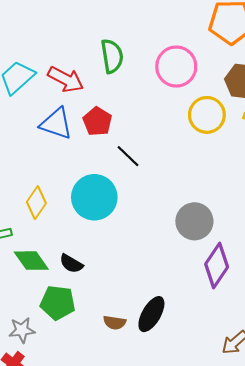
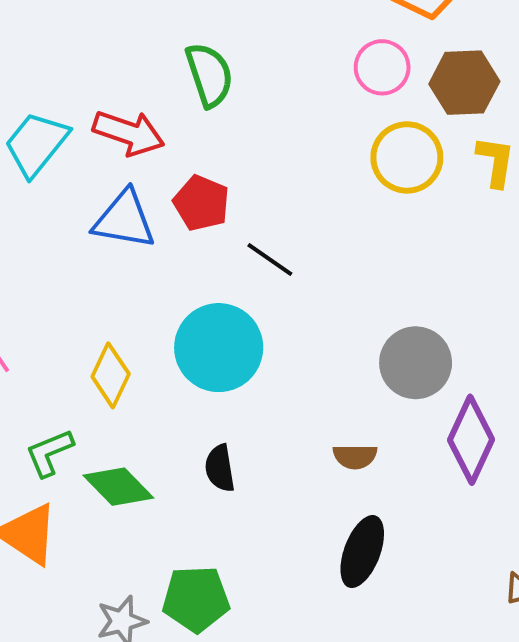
pink circle: (176, 67) -> (382, 67), moved, size x0.7
black semicircle: (71, 264) -> (220, 468), moved, turned 60
green pentagon: (58, 303) -> (196, 599), moved
brown semicircle: (115, 323) -> (355, 456), moved

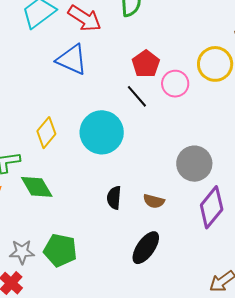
pink circle: (382, 67) -> (175, 84), moved
red pentagon: (201, 203) -> (146, 64), moved
black semicircle: (220, 468) -> (114, 198), moved

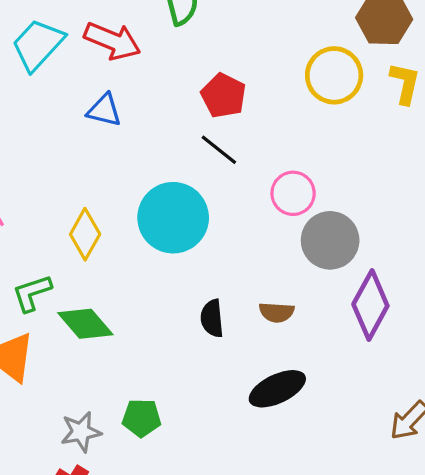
blue triangle: (72, 59) -> (104, 110), size x0.7
pink circle: (175, 84) -> (293, 193), moved
black ellipse: (146, 248) -> (277, 389), turned 40
green pentagon: (60, 250) -> (142, 418), size x0.7

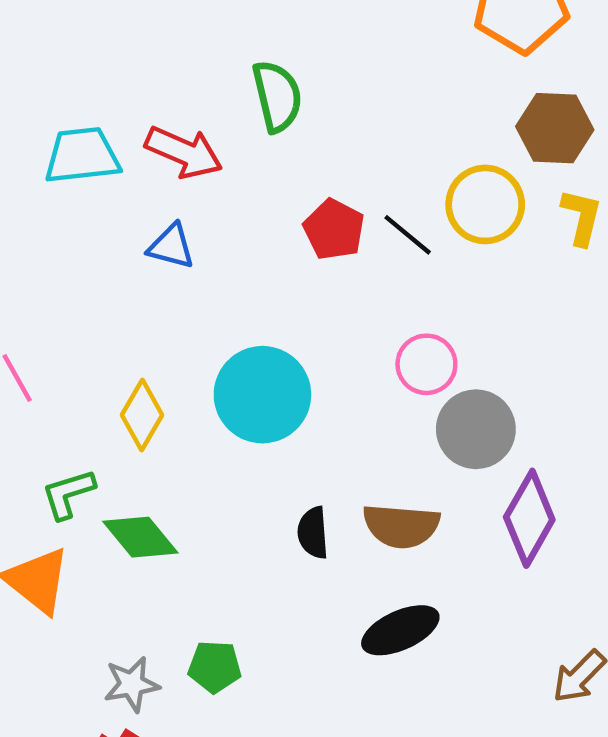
cyan trapezoid: (38, 45) -> (82, 156), turned 40
black line: (219, 150) -> (408, 235), moved
brown semicircle: (277, 312) -> (401, 526), size x1.6

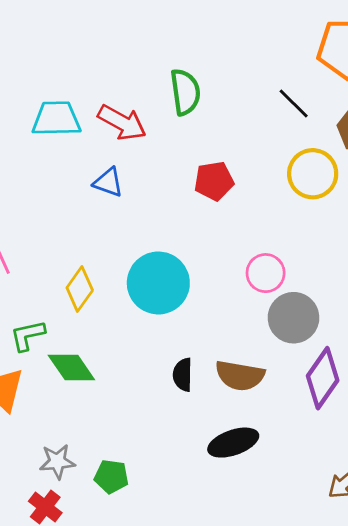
red pentagon: (334, 229) -> (214, 181), turned 30
black line: (408, 235) -> (294, 103), moved
green pentagon: (215, 667) -> (111, 477), moved

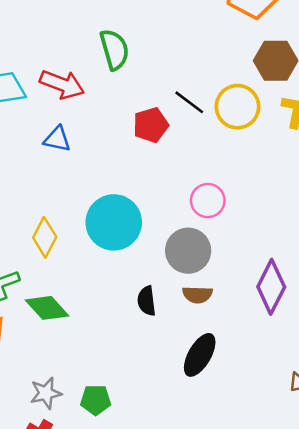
black line: (294, 103) -> (189, 102), moved
gray circle: (293, 318) -> (188, 251), moved
brown semicircle: (240, 376) -> (197, 295), size x0.7
black ellipse: (233, 443) -> (200, 355), turned -33

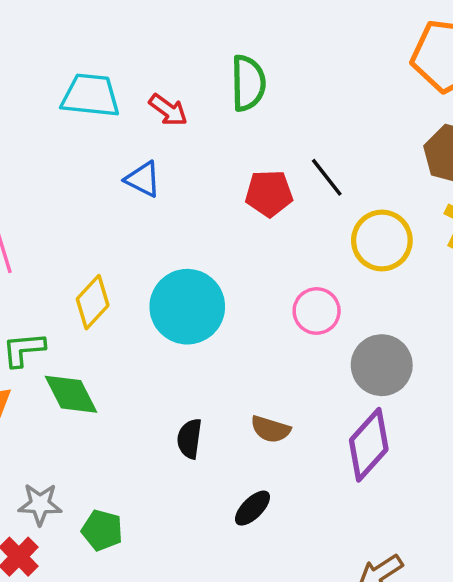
red arrow: (62, 84) -> (168, 110), size x0.7
yellow circle: (237, 107) -> (382, 240), moved
gray circle: (188, 251) -> (382, 365), moved
black semicircle: (147, 301) -> (190, 439), moved
black ellipse: (200, 355) -> (252, 508), size x0.7

